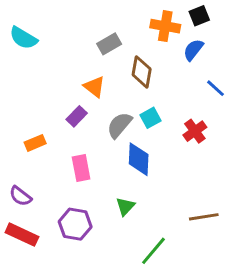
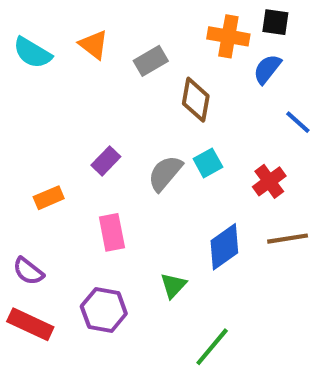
black square: (199, 16) -> (275, 22), turned 30
orange triangle: (94, 87) -> (94, 45), moved
blue diamond: (139, 159) -> (224, 247), moved, turned 52
brown line: (204, 217) -> (288, 239), moved

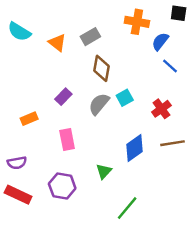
black square: (275, 22) -> (179, 13), moved
orange triangle: (94, 45) -> (57, 43), moved
brown diamond: (196, 100) -> (101, 68), moved
blue line: (298, 122) -> (170, 66), moved
purple semicircle: (28, 271) -> (17, 163), turned -48

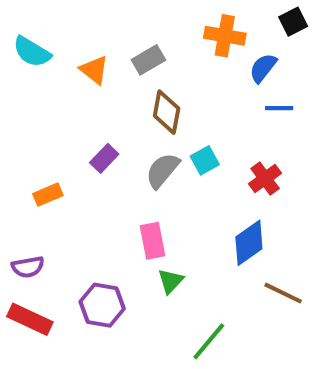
black square: (179, 13) -> (293, 22), turned -35
blue line: (170, 66) -> (279, 108), turned -42
pink rectangle: (67, 139) -> (152, 241), moved
brown line: (172, 143) -> (283, 293), moved, turned 35
blue diamond: (134, 148) -> (249, 243), moved

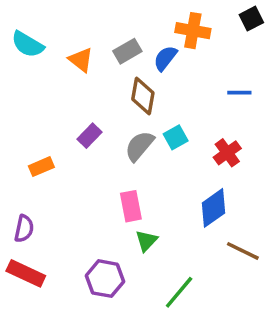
blue semicircle: (263, 68) -> (165, 58), moved
purple semicircle: (28, 267) -> (24, 229), turned -68
purple hexagon: (102, 305) -> (105, 279), moved

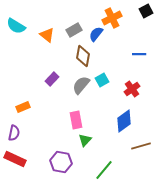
orange cross: (193, 31) -> (112, 18), turned -36
orange rectangle: (41, 167) -> (23, 107), moved
brown line: (243, 251) -> (141, 146), turned -42

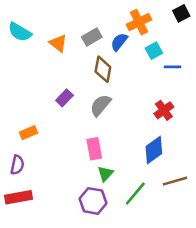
cyan square: (102, 80) -> (154, 51), moved
red rectangle: (15, 159) -> (18, 197), turned -35
purple hexagon: (61, 162) -> (93, 201), moved
green line: (104, 170) -> (135, 194), moved

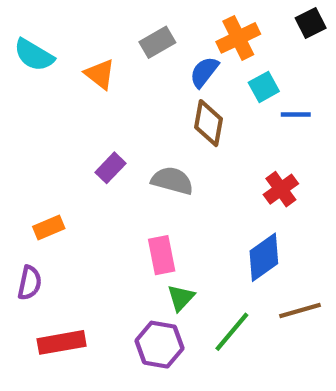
gray rectangle: (92, 37) -> (157, 42), moved
brown diamond: (103, 69) -> (208, 123), moved
gray semicircle: (100, 105) -> (172, 181), turned 65
red rectangle: (18, 197) -> (62, 342), moved

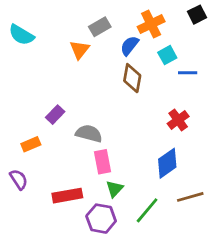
orange triangle: (100, 74) -> (79, 50), moved, turned 30
purple rectangle: (111, 168) -> (55, 115), moved
gray semicircle: (172, 181) -> (89, 133), moved
purple semicircle: (30, 283) -> (19, 179), turned -45
red rectangle: (62, 342) -> (67, 196), moved

